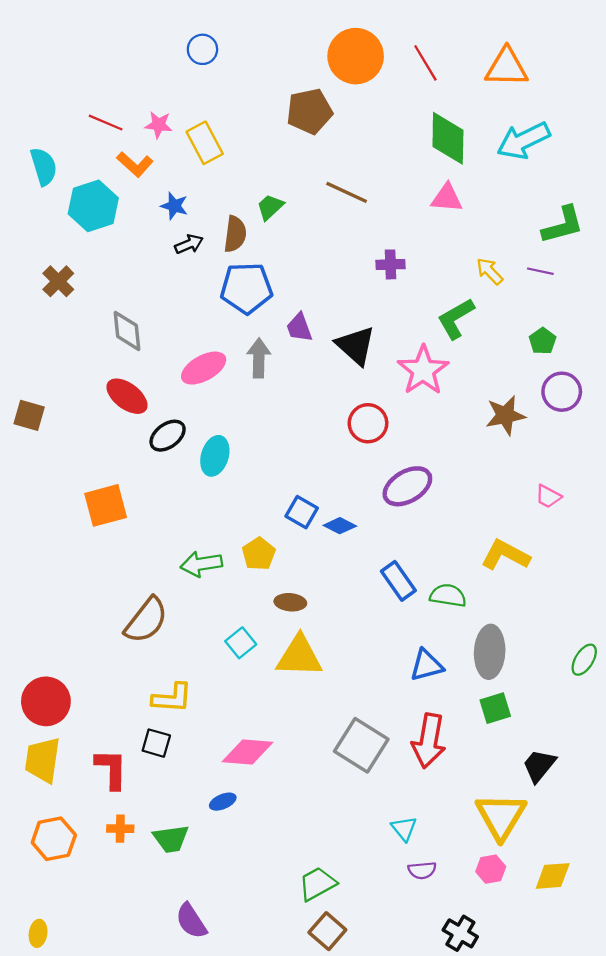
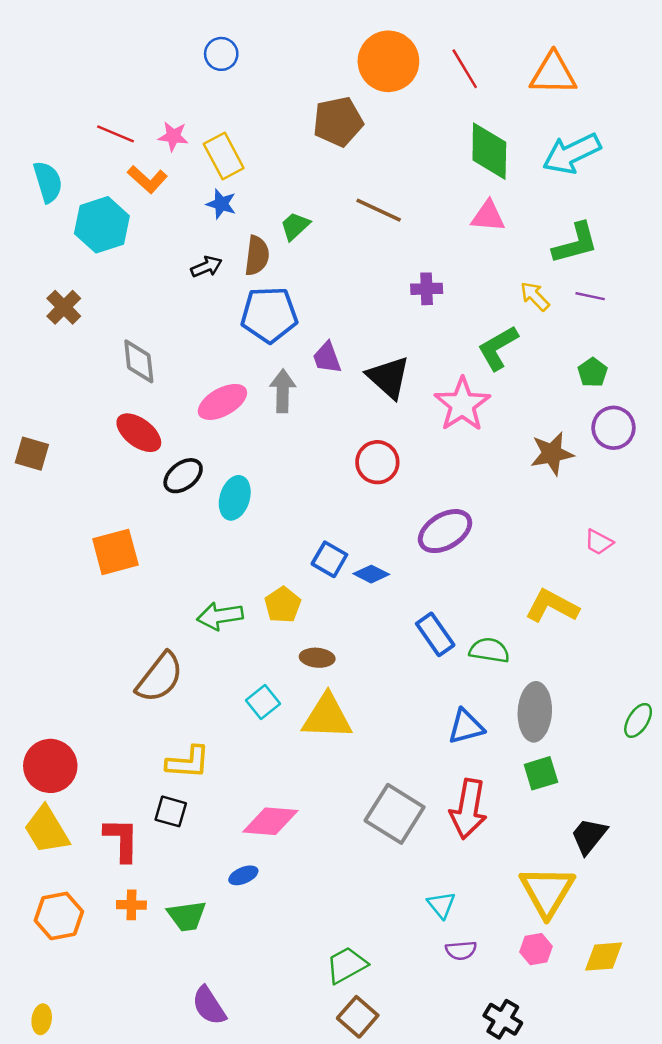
blue star: (174, 206) -> (221, 204), moved
green L-shape: (563, 225) -> (575, 243), moved
red circle: (368, 423) -> (377, 462), moved
yellow trapezoid: (43, 760) -> (47, 830), turned -39

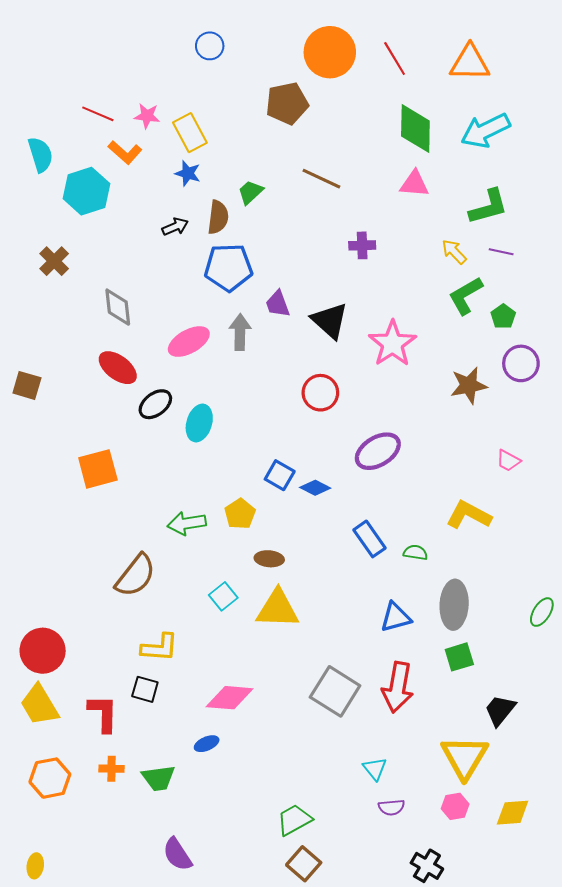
blue circle: (221, 54) -> (210, 46), moved
green L-shape: (498, 348) -> (466, 296), moved
green semicircle: (489, 650) -> (415, 553), size x0.7

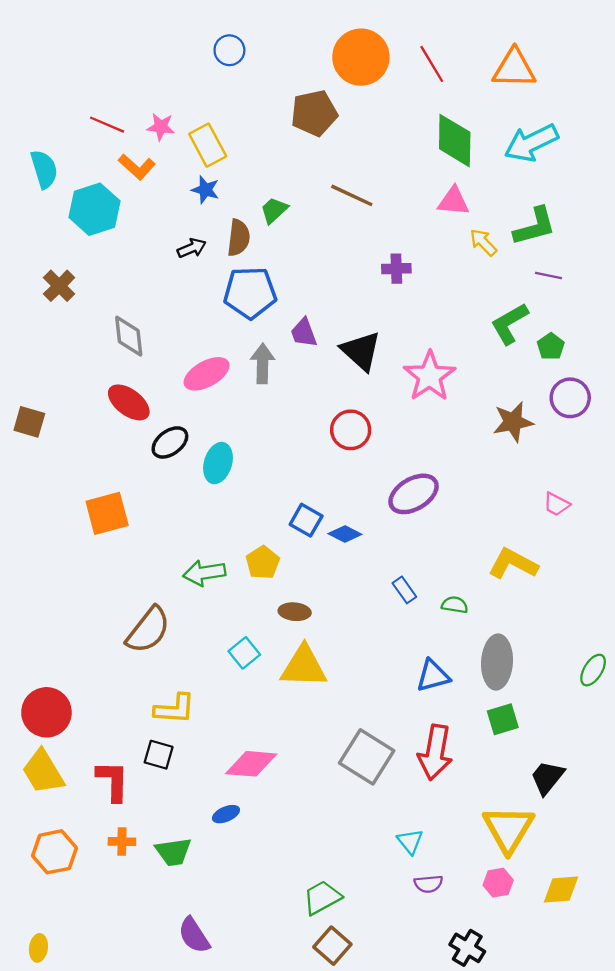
yellow arrow: (454, 252) -> (483, 242), moved
blue rectangle: (369, 539) -> (404, 590), size x0.7

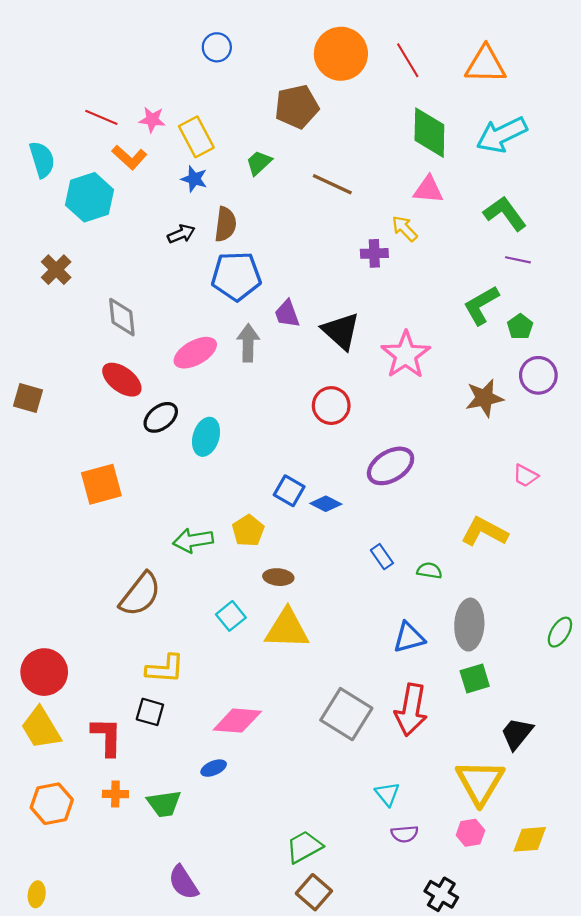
green trapezoid: (274, 210) -> (259, 163), moved
green L-shape: (535, 226) -> (505, 213), turned -111
yellow arrow: (483, 242) -> (405, 229), moved

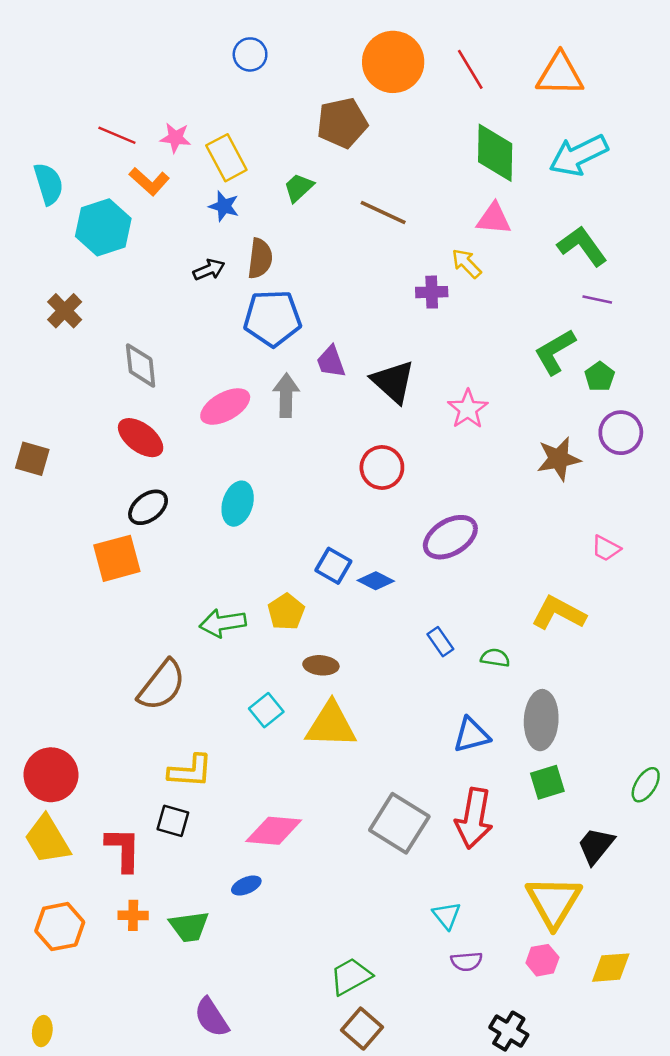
pink star: (406, 355) -> (468, 409), size x0.7
black ellipse: (161, 417) -> (148, 507), moved
green ellipse: (560, 632) -> (646, 785), moved

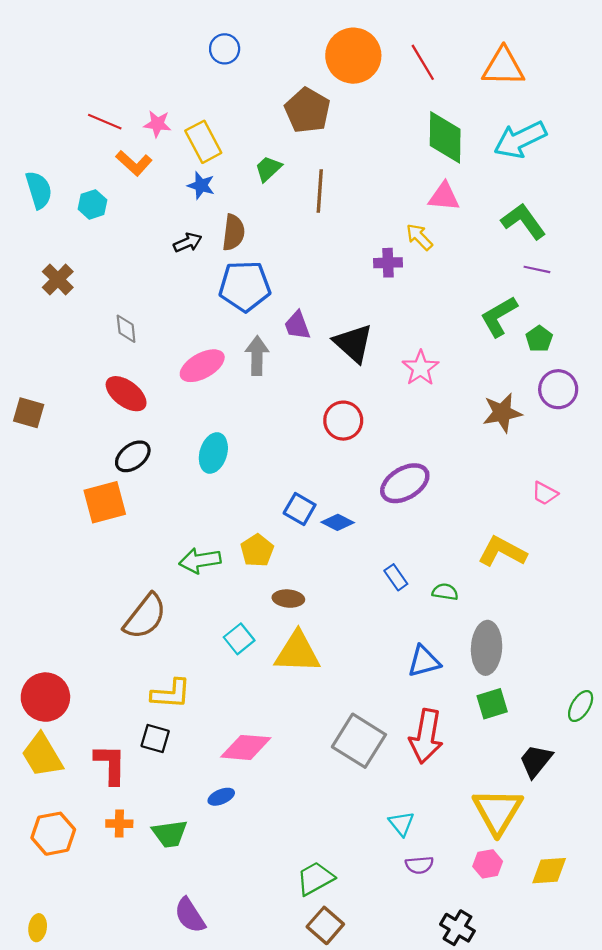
brown pentagon: (342, 123) -> (307, 110), turned -30
cyan semicircle: (49, 184) -> (39, 190), moved
brown line: (383, 212) -> (320, 191), moved, turned 69
cyan hexagon: (103, 227) -> (92, 204), size x0.6
gray diamond: (141, 365) -> (126, 329), size x0.7

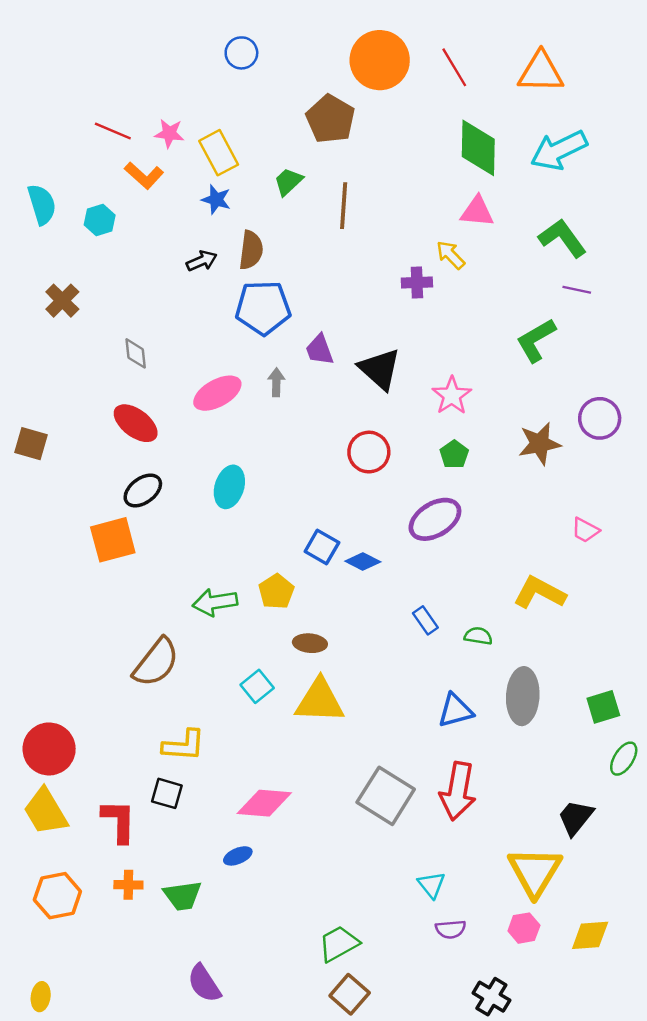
green pentagon: (539, 339) -> (454, 454), moved
gray arrow: (257, 356) -> (276, 382), size x0.7
green square: (492, 704) -> (603, 707), moved

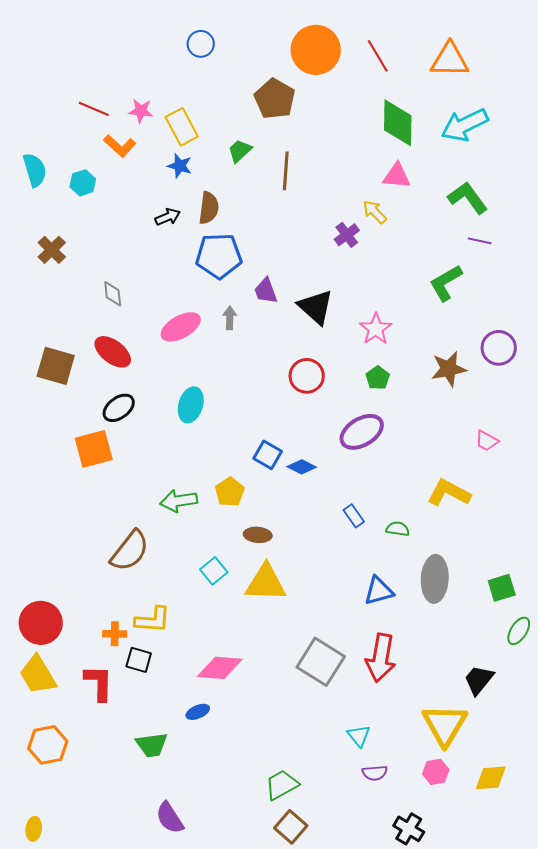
purple cross: (417, 283) -> (347, 235), turned -35
brown square: (31, 444) -> (56, 366), moved, size x1.4
orange cross: (128, 885) -> (115, 634), moved

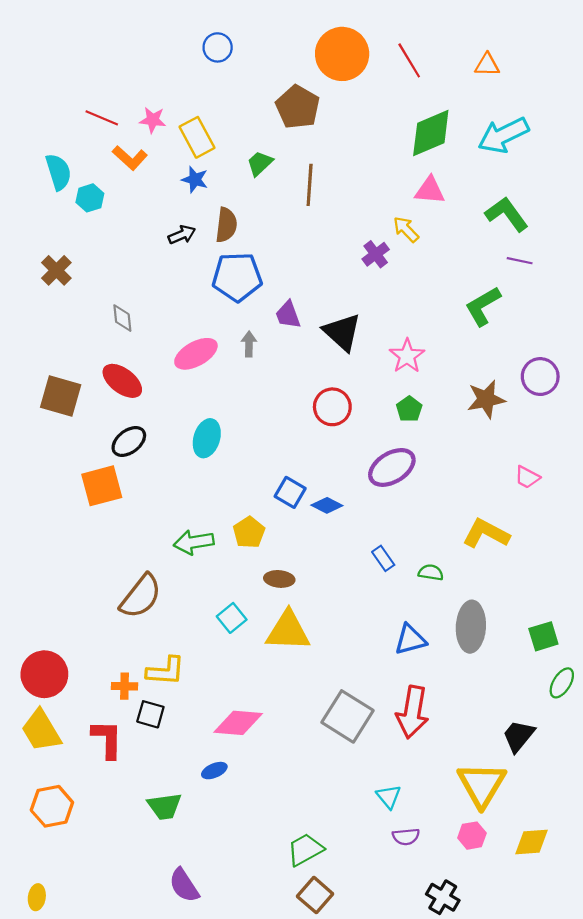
orange triangle: (450, 60) -> (487, 65), size x0.6
green diamond: (398, 123) -> (431, 133), turned 66
cyan semicircle: (35, 170) -> (58, 172), moved

